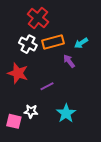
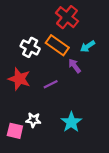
red cross: (38, 18) -> (67, 17), moved
orange rectangle: (53, 42) -> (57, 45), turned 50
purple line: (47, 86) -> (51, 84), moved

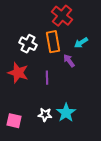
orange rectangle: (57, 45) -> (53, 42), turned 45
purple line: (51, 84) -> (47, 78), turned -64
white star: (33, 120) -> (45, 115), moved

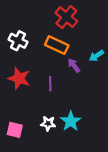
orange rectangle: (53, 42) -> (57, 45), turned -55
cyan arrow: (81, 43) -> (96, 56), moved
white cross: (28, 44) -> (18, 41), moved

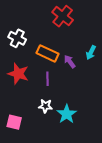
orange rectangle: (57, 45) -> (47, 53), moved
cyan arrow: (96, 56) -> (91, 52), turned -32
white star: (48, 123) -> (45, 106), moved

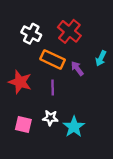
red cross: (63, 16) -> (69, 31), moved
white cross: (17, 38) -> (31, 34), moved
pink square: (14, 122) -> (23, 125), moved

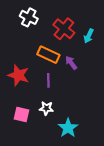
white cross: (31, 34) -> (29, 17), moved
cyan arrow: (101, 58) -> (89, 36), moved
cyan star: (74, 127) -> (68, 128), moved

